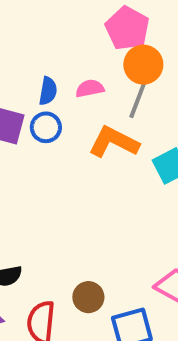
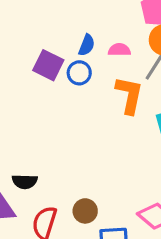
orange L-shape: (114, 142) -> (129, 95), turned 63

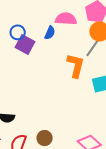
pink semicircle: (119, 50) -> (66, 19), moved, size x1.5
blue circle: (79, 73) -> (18, 32), moved

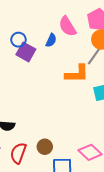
pink semicircle: (66, 19) -> (67, 26), turned -125
orange L-shape: (76, 66) -> (77, 74), turned 75

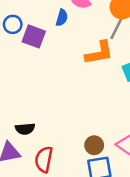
blue circle: (18, 40) -> (13, 24), moved
brown circle: (45, 147) -> (94, 145), moved

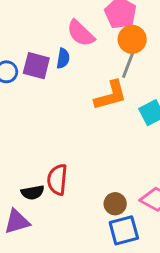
purple square: (34, 36) -> (36, 66), moved
red semicircle: (44, 159) -> (57, 180), moved

